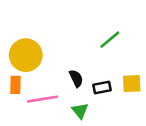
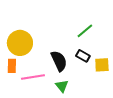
black semicircle: (76, 78) -> (59, 61), size x1.5
black rectangle: (102, 87) -> (83, 56), moved, turned 40

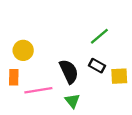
yellow circle: (20, 43) -> (23, 50), size x0.7

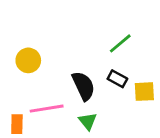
orange rectangle: (14, 77) -> (17, 124), moved

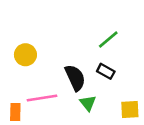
yellow square: (144, 92) -> (130, 110), moved
green triangle: (88, 121) -> (88, 103), moved

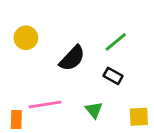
yellow circle: (25, 55) -> (26, 38), moved
black semicircle: (75, 78) -> (72, 58), moved, turned 68

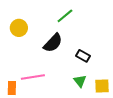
green line: (116, 42) -> (65, 16), moved
green triangle: (94, 110) -> (80, 81), moved

